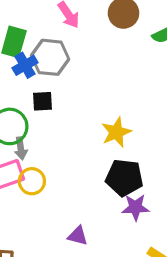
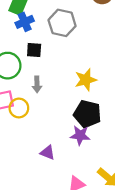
gray hexagon: (50, 57) -> (62, 23), moved
gray arrow: (21, 148) -> (37, 84), moved
purple star: (135, 207) -> (80, 135), moved

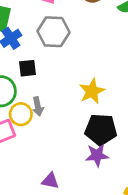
yellow circle: (19, 108) -> (21, 114), moved
purple triangle: (48, 153) -> (50, 181), moved

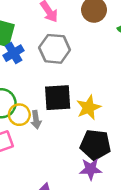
black square: (27, 68) -> (58, 98), moved, size x1.6
yellow circle: (21, 114) -> (19, 115), moved

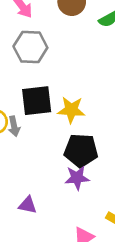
yellow star: (89, 108) -> (71, 110), turned 30

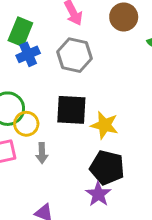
gray arrow: (14, 126) -> (42, 153), moved
purple star: (77, 178) -> (98, 194), turned 30

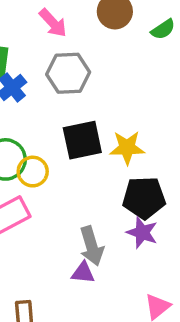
gray arrow: (42, 153) -> (92, 246), moved, size x1.5

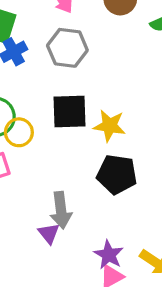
purple star: (142, 233) -> (109, 255), moved
purple triangle: (83, 273) -> (49, 233), turned 35

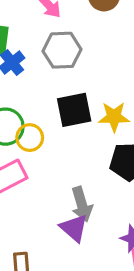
purple triangle: (49, 233) -> (74, 228), size x1.4

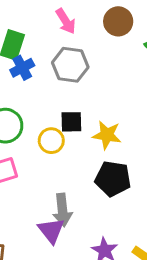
black square: (74, 110) -> (71, 122), size x0.7
yellow circle: (30, 138) -> (51, 141), moved

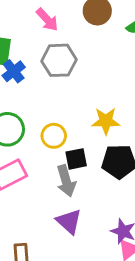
black square: (71, 122) -> (76, 159), moved
gray arrow: (62, 210) -> (66, 181), moved

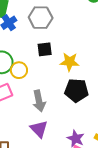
yellow circle: (54, 136) -> (19, 70), moved
black square: (76, 159) -> (45, 49), moved

